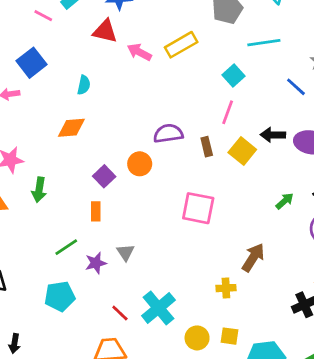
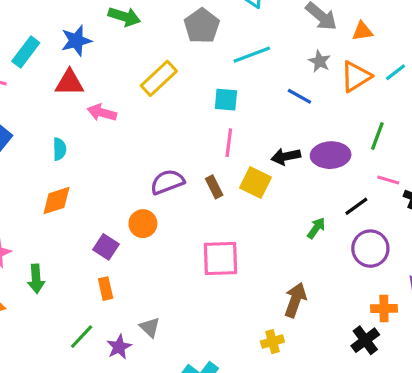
pink arrow: (139, 52) -> (102, 113), moved
cyan square: (233, 75) -> (226, 100), turned -30

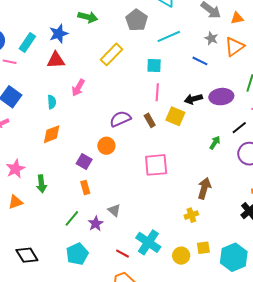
pink arrow: (102, 113) -> (78, 88), moved, turned -72

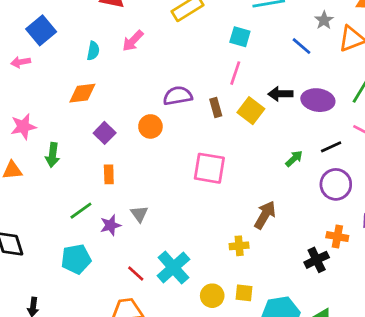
purple square: (84, 162) -> (105, 133), moved

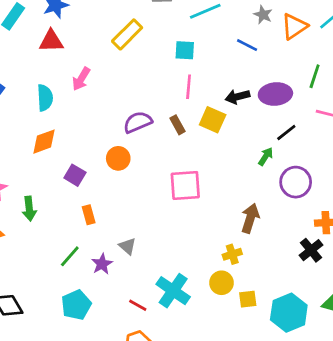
cyan semicircle: (93, 51) -> (45, 98), size x1.4
black line: (331, 147) -> (286, 132), moved
purple circle: (336, 184) -> (296, 182), moved
yellow circle: (212, 296) -> (221, 283), moved

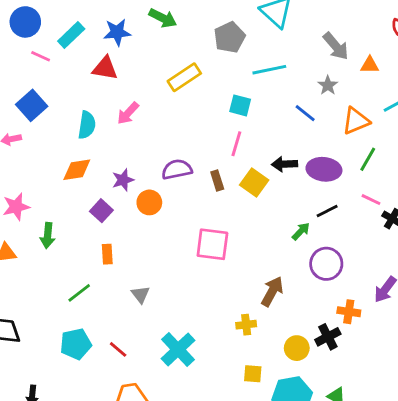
orange triangle: (294, 26) -> (356, 121), moved
purple star: (102, 264) -> (123, 180), moved
yellow circle: (221, 283) -> (297, 348), moved
red line: (138, 305) -> (118, 349), moved

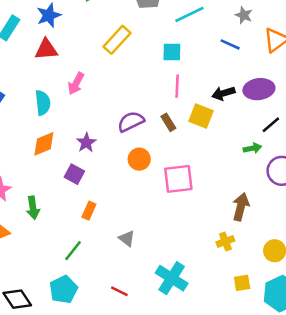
orange circle: (149, 202) -> (139, 159), moved
green arrow: (301, 231) -> (252, 148), turned 48
orange rectangle: (107, 254) -> (89, 211), turned 42
cyan pentagon: (76, 344) -> (64, 290), moved

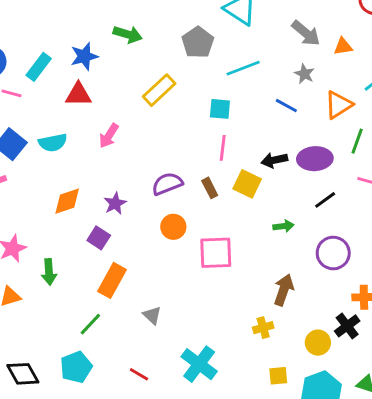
cyan semicircle: (43, 103) -> (53, 143), moved, turned 80
green arrow: (252, 148) -> (283, 226), moved
orange rectangle: (89, 211) -> (112, 280), size x1.6

